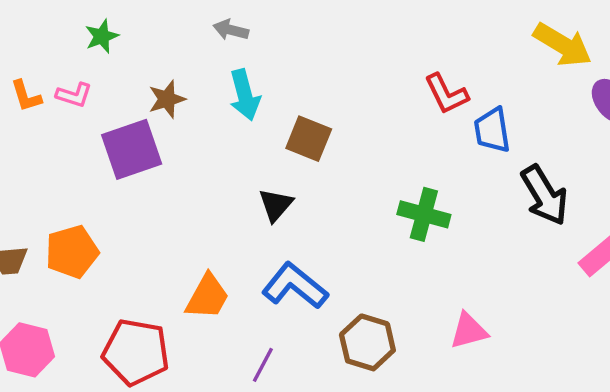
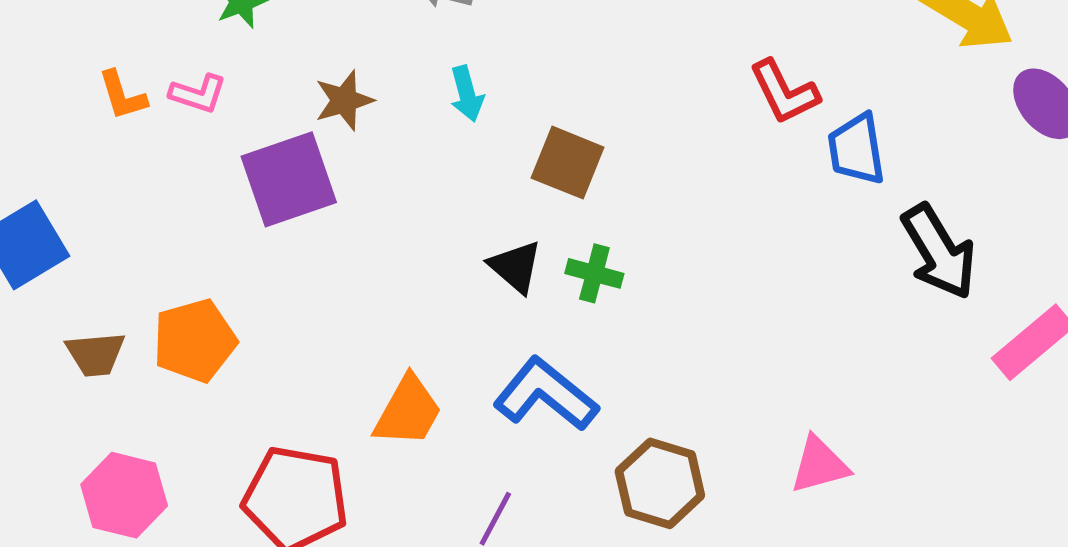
cyan arrow: (245, 95) -> (467, 94), size x0.7
black triangle: (276, 205) -> (515, 267), turned -30
green cross: (424, 214) -> (594, 273), moved, size x0.7

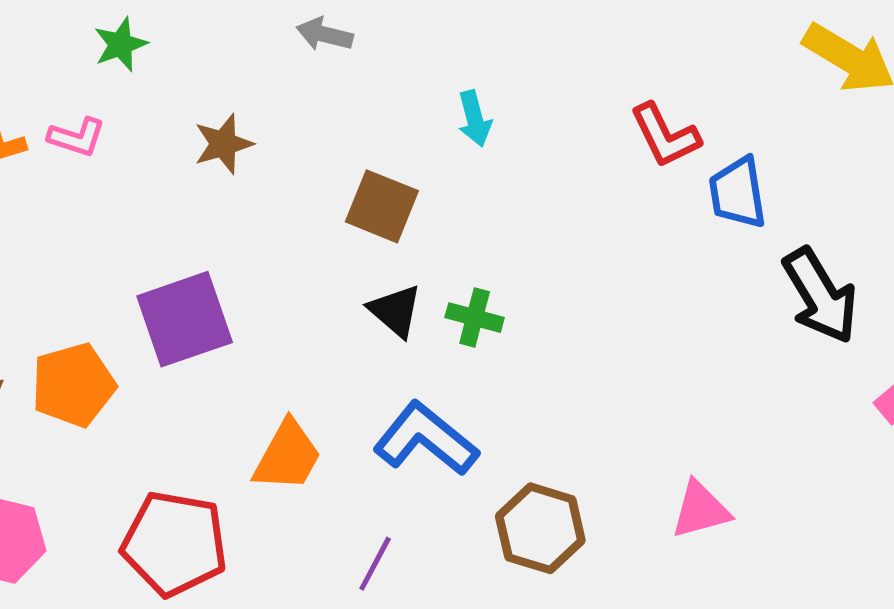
cyan arrow: (467, 94) -> (475, 119), moved
brown square: (568, 163) -> (382, 206), moved
purple square: (289, 179) -> (185, 319), moved

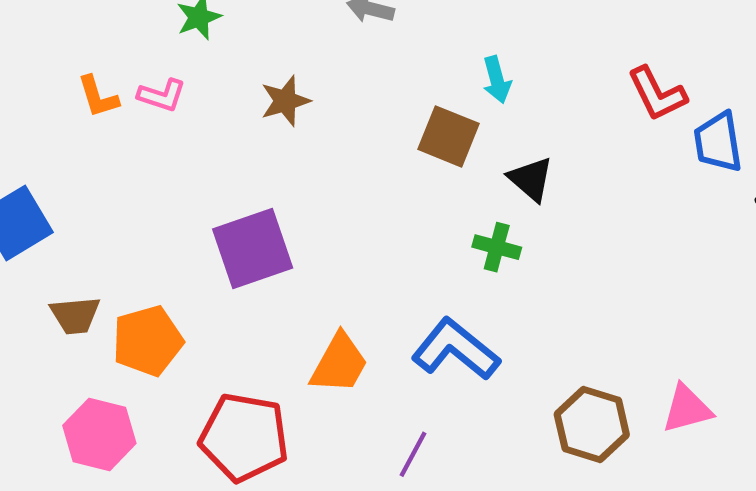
brown square: (382, 206) -> (448, 136), moved
black triangle: (395, 311) -> (531, 179), moved
orange pentagon: (73, 385) -> (148, 341), moved
brown hexagon: (540, 528) -> (592, 425), moved

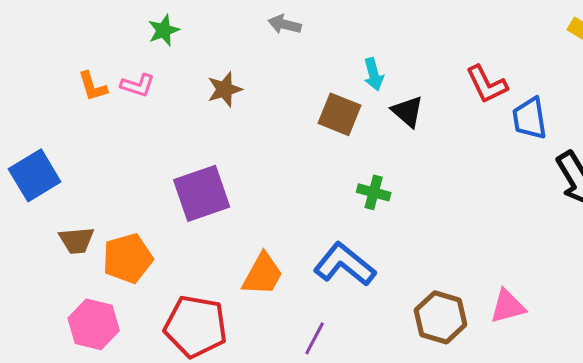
black triangle: (531, 179) -> (408, 111), moved

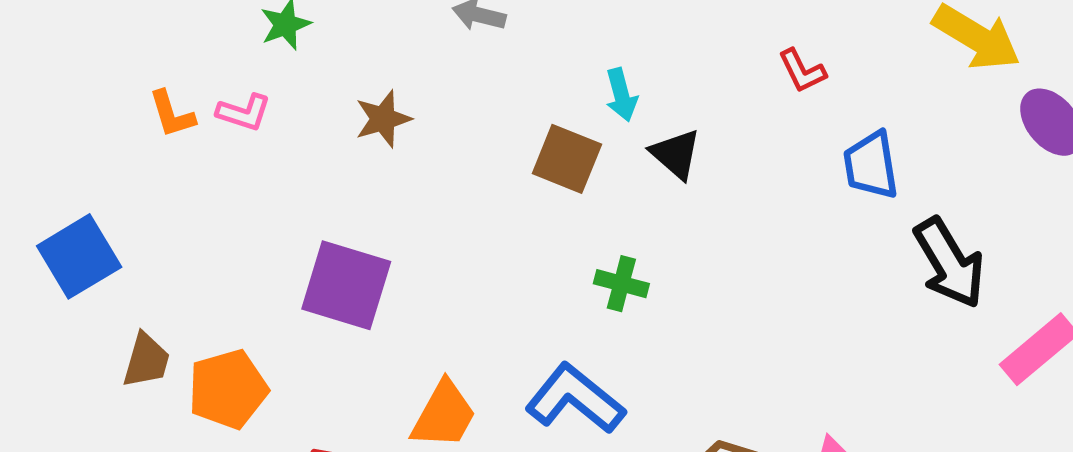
red L-shape: (487, 84) -> (802, 71), moved, size x0.7
purple square: (202, 193) -> (346, 285), turned 36
brown trapezoid: (77, 240) -> (146, 360), turned -69

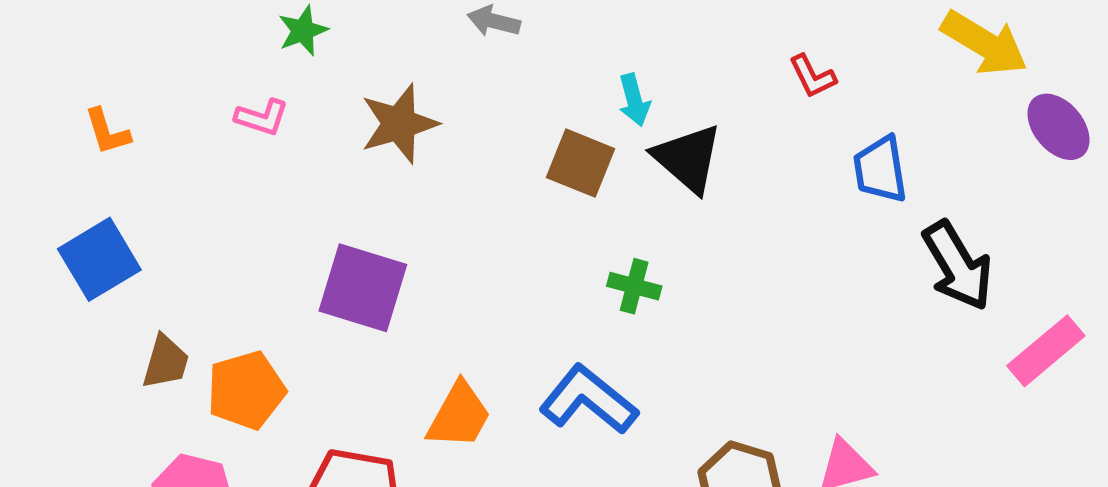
orange L-shape: (172, 114) -> (107, 132), moved
brown star: (383, 119) -> (399, 124), size x1.4
black triangle: (676, 154) -> (688, 158), size x1.4

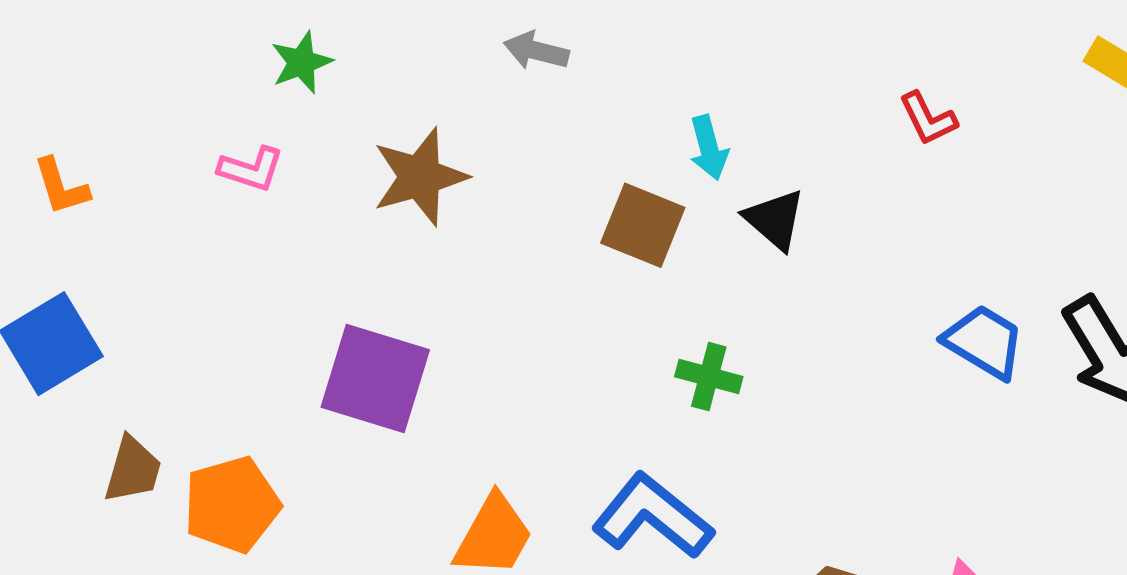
black triangle: (688, 158) -> (775, 219), size x0.7
blue trapezoid: (880, 169) -> (984, 342), moved, turned 130

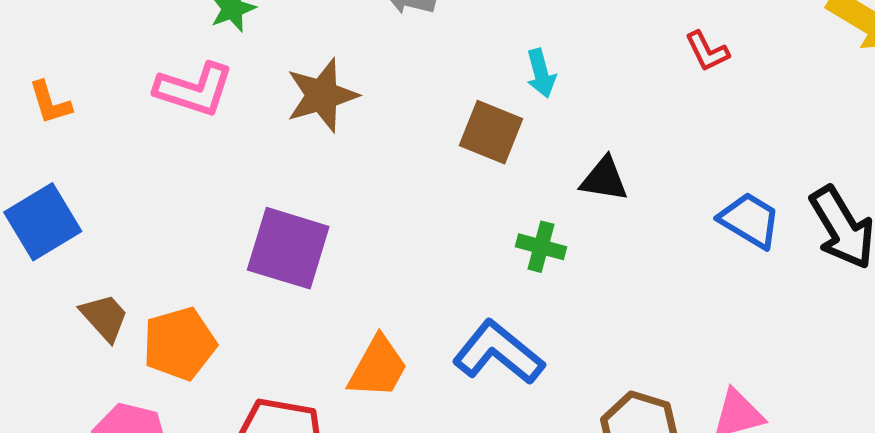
pink L-shape: (251, 169) -> (194, 89), size x1.6
black triangle: (775, 219) -> (604, 179), moved, turned -32
brown trapezoid: (133, 470) -> (105, 317), turned -58

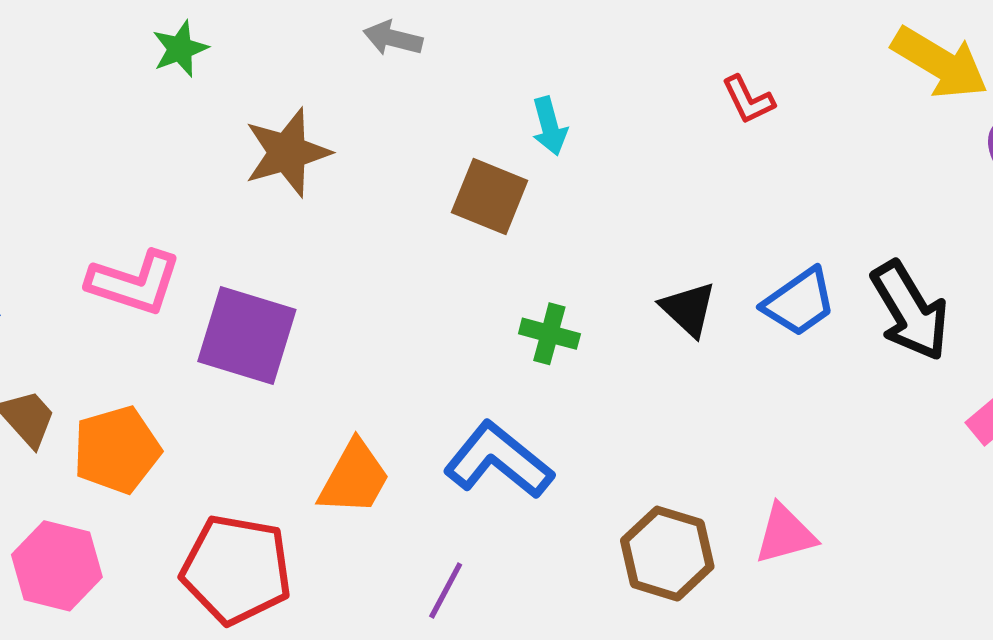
pink L-shape: (194, 89) -> (134, 283), moved
black triangle: (604, 179) -> (688, 309), moved, turned 34
blue trapezoid: (750, 220) -> (799, 302), turned 114

